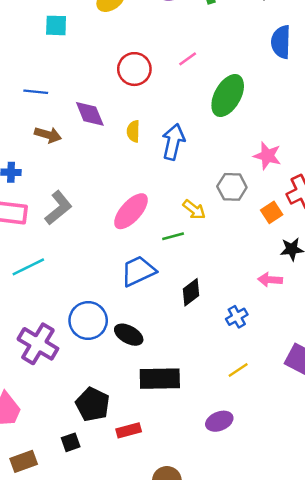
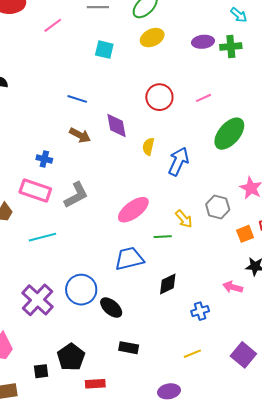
black rectangle: (160, 379) -> (129, 348), size x0.6
black square: (71, 442) -> (41, 371), moved

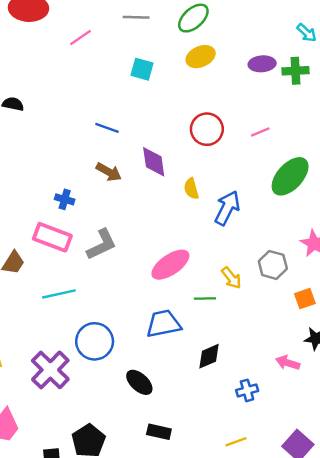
yellow semicircle: (148, 147) -> (191, 189), turned -30
blue circle: (81, 290) -> (95, 341), moved

